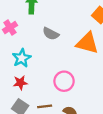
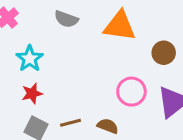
pink circle: (64, 81) -> (131, 92), moved

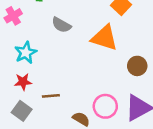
pink circle: (131, 92) -> (105, 106), moved
brown line: (70, 123) -> (51, 96), moved

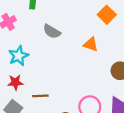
orange triangle: (104, 38) -> (91, 44), size x0.6

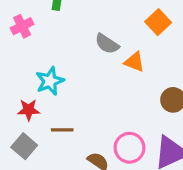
gray semicircle: (52, 31) -> (107, 44), moved
cyan star: (19, 56) -> (50, 81), moved

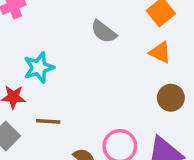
orange triangle: (134, 62) -> (160, 52), moved

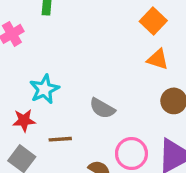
gray semicircle: (104, 32) -> (102, 108), moved

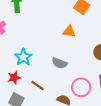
orange triangle: (158, 59) -> (69, 31), moved
brown line: (60, 139) -> (37, 85), turned 48

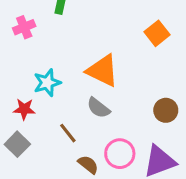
orange triangle: (69, 31) -> (103, 71), moved, size x1.6
brown line: (37, 85) -> (68, 133), moved

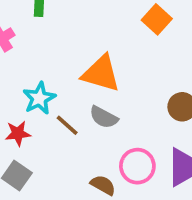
brown line: (68, 133) -> (67, 125), moved

